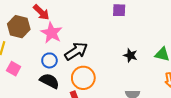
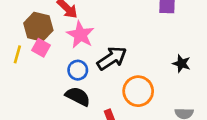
pink square: (14, 69) -> (41, 48), moved
orange circle: (83, 78) -> (138, 91), moved

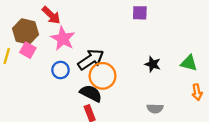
orange circle: (138, 91) -> (103, 76), moved
black semicircle: (78, 96) -> (91, 93), moved

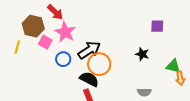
purple square: (140, 13) -> (157, 26), moved
pink square: (28, 50) -> (45, 42), moved
green triangle: (189, 63) -> (173, 66), moved

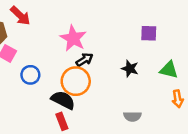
pink star: (65, 32) -> (73, 38), moved
black arrow: (89, 50) -> (85, 60), moved, size x0.6
green triangle: (173, 66) -> (169, 70), moved

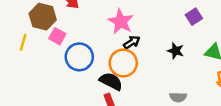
purple square: (149, 33) -> (194, 17), turned -35
blue circle: (30, 75) -> (79, 57), size x1.5

